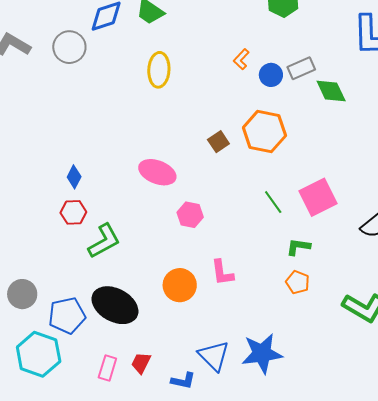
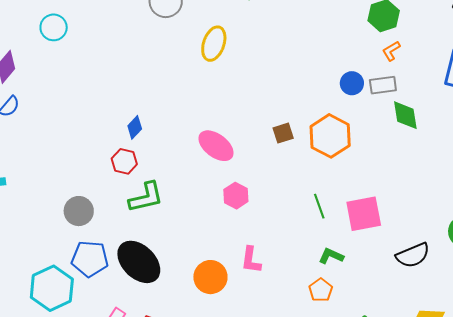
orange L-shape: (241, 59) -> (391, 51), moved
yellow ellipse: (159, 70) -> (214, 44), moved
orange circle: (180, 285) -> (210, 277), moved
gray circle: (22, 294) -> (79, 211), moved

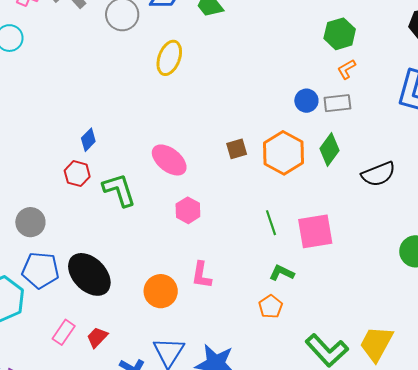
green diamond: (405, 115) -> (329, 150), moved, turned 44
green L-shape: (146, 197) -> (119, 190), moved, turned -96
black semicircle: (413, 255) -> (378, 174), moved

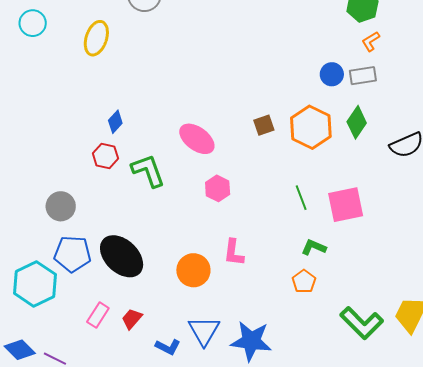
yellow ellipse: (169, 58) -> (96, 38), moved

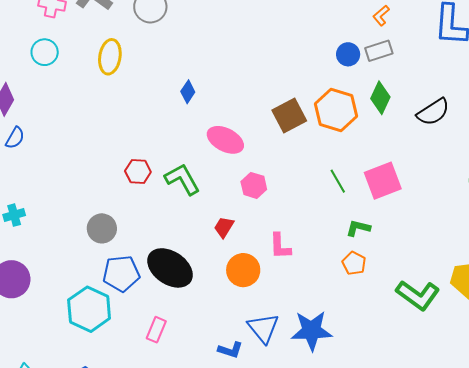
blue diamond: (115, 122) -> (188, 92), moved
brown square: (264, 125) -> (289, 115), size x1.6
red trapezoid: (132, 319) -> (224, 227), moved

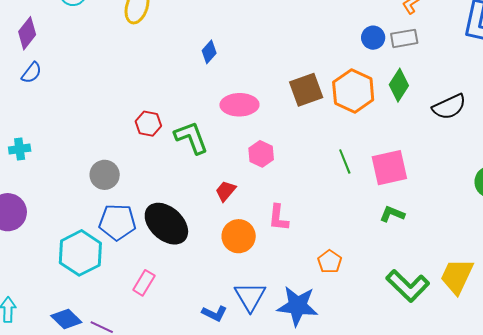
pink ellipse: (225, 140) -> (239, 105), turned -36
green L-shape: (358, 228) -> (392, 214), moved
orange pentagon: (354, 263) -> (330, 262), moved

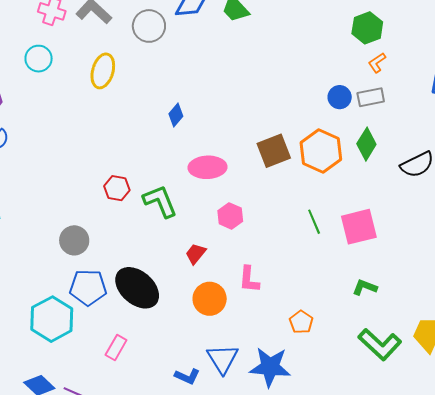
green L-shape: (392, 214) -> (365, 287), moved

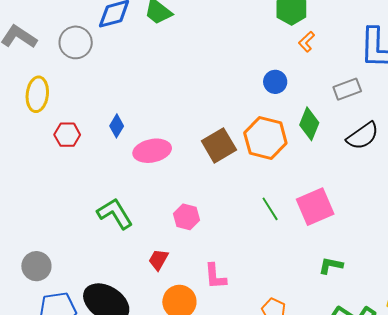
gray rectangle: (371, 97) -> (347, 89), moved
pink ellipse: (208, 167) -> (152, 151), moved
red hexagon: (117, 188) -> (67, 135), moved

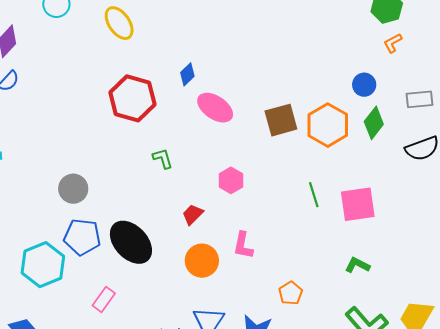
blue circle: (275, 82) -> (364, 85), moved
yellow ellipse: (37, 94) -> (119, 23), turned -56
red hexagon: (67, 135) -> (132, 98), moved, size x1.8
pink ellipse: (152, 151) -> (215, 108), turned 30
green L-shape: (115, 214) -> (163, 158), size x0.6

